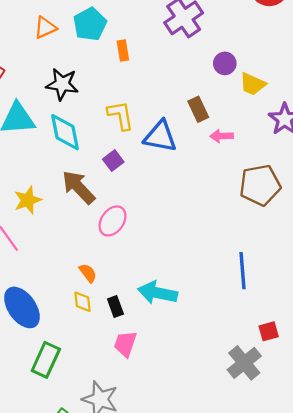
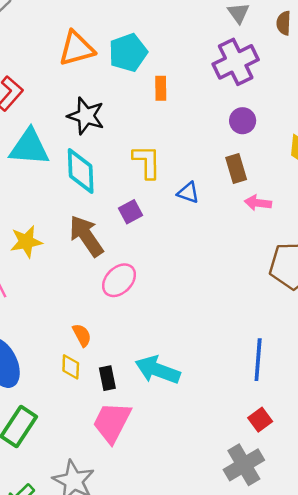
orange triangle: (45, 28) -> (77, 49), size x1.4
purple circle: (225, 63) -> (243, 121), moved
blue triangle: (160, 136) -> (188, 193), size x0.6
red square: (269, 331) -> (260, 420), moved, turned -30
pink trapezoid: (125, 344) -> (112, 422), size x1.4

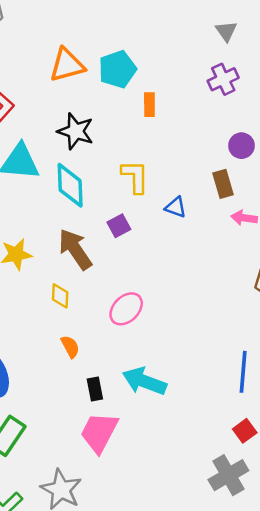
purple cross: (236, 62) -> (223, 79), size x0.7
purple circle: (243, 121) -> (241, 146), moved
pink ellipse: (119, 280) -> (126, 309), moved
yellow diamond: (71, 367) -> (60, 296), moved

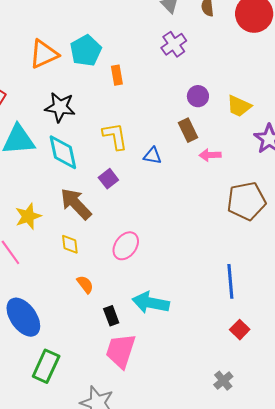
gray cross: (228, 475) -> (223, 381), moved, size x0.6

